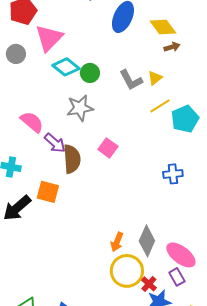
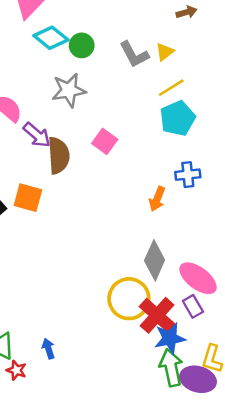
cyan pentagon: (185, 119) -> (178, 118), moved
orange arrow: (117, 242) -> (157, 199), moved
red cross: (149, 284) -> (157, 315), size x1.8

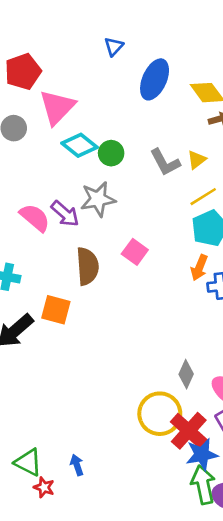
purple arrow: (37, 135) -> (65, 214), moved
orange arrow: (157, 199) -> (199, 268), moved
gray diamond: (155, 260) -> (186, 374), size x0.7

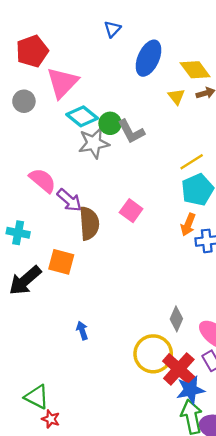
yellow triangle: (197, 160) -> (176, 97), moved, turned -30
gray L-shape: (165, 162) -> (131, 131), moved
gray star: (98, 199) -> (94, 143), moved
purple arrow: (65, 214) -> (69, 200), moved
blue arrow: (77, 465) -> (82, 331), moved

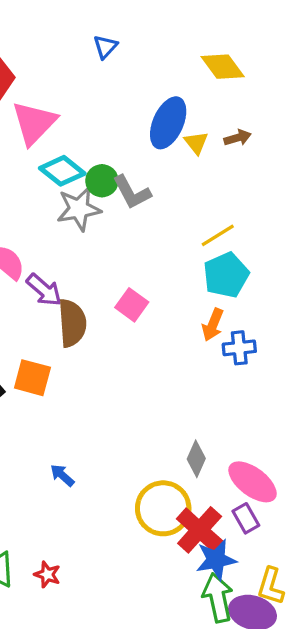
blue ellipse: (148, 58) -> (168, 123), moved
yellow diamond: (195, 70) -> (223, 67), moved
blue arrow: (82, 331) -> (62, 475), turned -30
red star: (51, 419) -> (47, 575), moved

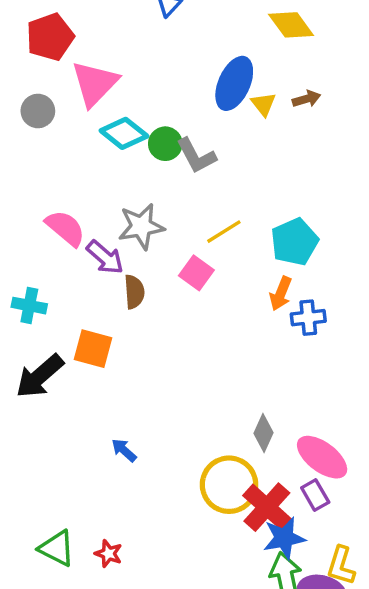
gray star: (79, 209) -> (141, 226), moved
yellow line: (218, 235) -> (224, 232), moved
brown semicircle: (72, 323) -> (134, 292), size x0.7

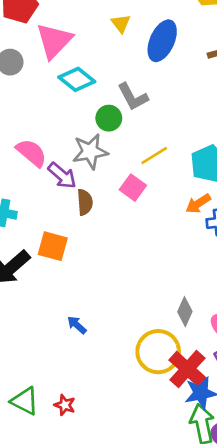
yellow triangle: (263, 104) -> (121, 23), moved
green circle: (165, 144) -> (109, 118), moved
orange arrow: (281, 294) -> (198, 204), turned 35

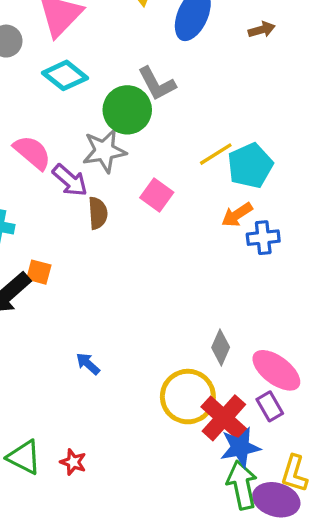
cyan diamond: (77, 79) -> (65, 75), moved
green circle: (109, 118) -> (127, 110), size x1.5
yellow line: (154, 155) -> (216, 154), moved
orange square: (53, 246) -> (39, 272), moved, size x0.7

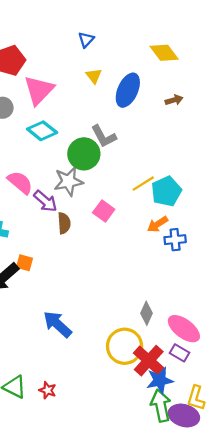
blue arrow: (88, 364) -> (57, 324), size x1.8
purple rectangle: (270, 406) -> (179, 353), turned -30

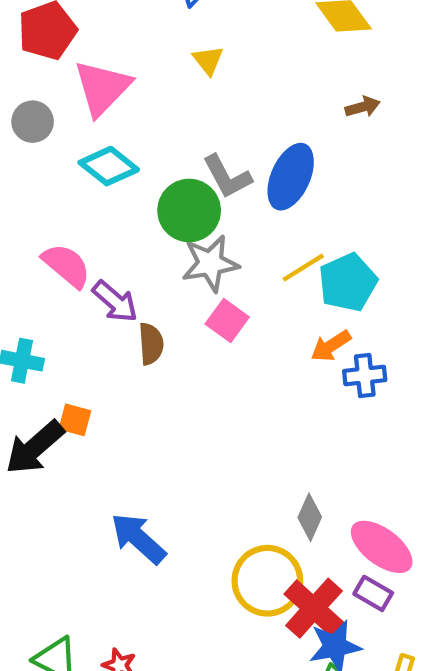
blue ellipse: (128, 90) -> (291, 177), moved
gray star: (68, 181) -> (210, 263), moved

